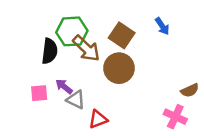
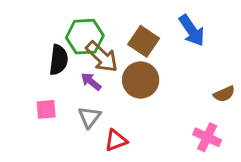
blue arrow: (162, 26) -> (192, 30), size x1.5
purple arrow: (64, 86) -> (91, 82), moved
brown semicircle: (190, 90) -> (224, 94), moved
gray triangle: (76, 100) -> (89, 117), turned 42

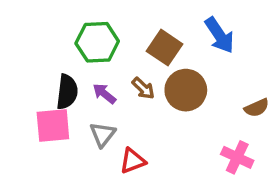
brown arrow: (102, 57) -> (143, 88), moved, size x0.6
black semicircle: (59, 60) -> (67, 92), moved
brown circle: (141, 80) -> (186, 90), moved
pink square: (46, 109) -> (53, 125), size x1.5

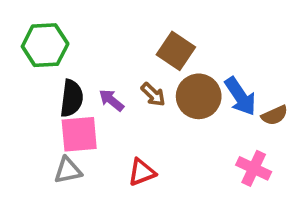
blue arrow: (219, 35) -> (240, 96), moved
green hexagon: (97, 42) -> (45, 45), moved
pink square: (53, 125) -> (79, 134), moved
gray triangle: (103, 134) -> (68, 170), moved, turned 40

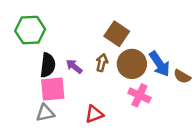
brown arrow: (153, 94) -> (102, 63), turned -120
brown semicircle: (275, 115) -> (182, 76), turned 54
pink cross: (254, 168) -> (139, 95), moved

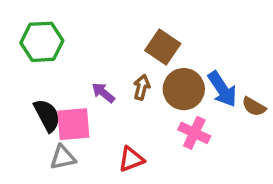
black semicircle: (48, 65) -> (47, 115), moved, turned -35

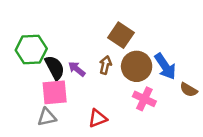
green hexagon: (42, 42) -> (31, 49), moved
brown semicircle: (254, 107) -> (189, 90), moved
black semicircle: (47, 115) -> (55, 68), moved

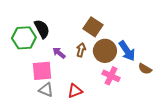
black semicircle: (55, 68) -> (42, 29), moved
gray triangle: (47, 117) -> (46, 90), moved, turned 35

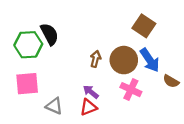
brown square: (93, 27) -> (144, 26), moved
purple arrow: (59, 53) -> (91, 92), moved
pink square: (42, 71) -> (27, 84), moved

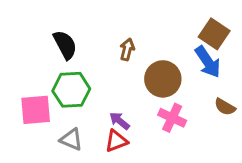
brown square: (144, 26) -> (214, 34), moved
green hexagon: (28, 45) -> (71, 90), moved
brown arrow: (96, 59) -> (127, 49), moved
blue arrow: (150, 60) -> (208, 62), moved

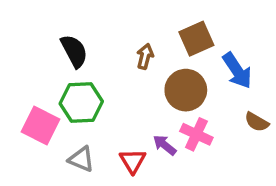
brown square: (214, 34) -> (196, 39), moved, turned 32
pink square: (36, 110) -> (40, 125), turned 32
purple arrow: (119, 121) -> (165, 145), moved
red triangle: (116, 141) -> (133, 161), turned -40

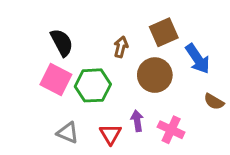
green hexagon: (81, 102) -> (93, 85), moved
pink square: (40, 125) -> (56, 79), moved
pink cross: (196, 134) -> (171, 130), moved
purple arrow: (165, 145) -> (137, 121), turned 42

